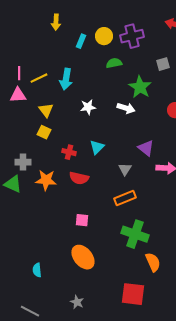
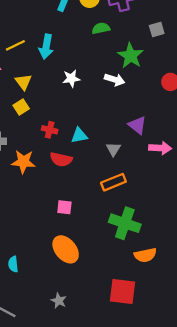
yellow square: (44, 132) -> (21, 107), turned 32
cyan triangle: (97, 147) -> (79, 135), moved, turned 35
orange semicircle: (153, 262) -> (145, 255), turned 102

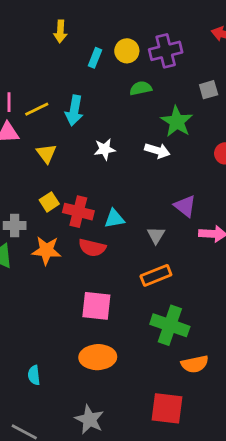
yellow square: (21, 107) -> (49, 202), moved
red cross: (50, 130) -> (78, 212), size x1.5
pink square: (64, 207) -> (96, 306), size x1.6
orange ellipse: (66, 249) -> (98, 357), turned -52
gray star: (59, 301) -> (89, 419), size x1.5

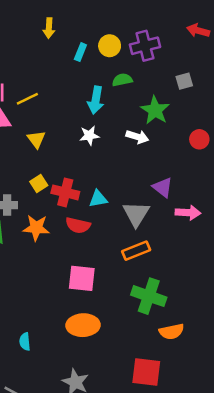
cyan arrow: (74, 110) -> (96, 100), moved
gray triangle: (156, 235) -> (136, 214), size x1.6

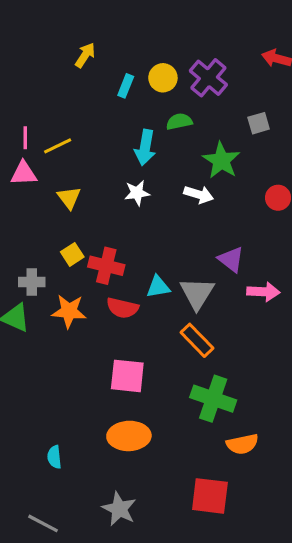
yellow arrow: (49, 28) -> (85, 55), turned -150
purple cross: (145, 46) -> (208, 78), turned -36
cyan triangle: (98, 199) -> (158, 287), moved
orange rectangle: (136, 251) -> (197, 340), turned 68

